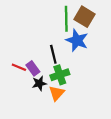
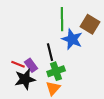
brown square: (85, 17) -> (90, 24), moved
black star: (39, 83) -> (25, 79), moved, size x1.5

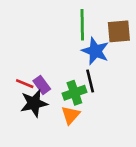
brown square: (90, 24) -> (119, 31), turned -36
black line: (50, 52) -> (90, 81), moved

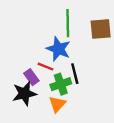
blue star: (95, 51) -> (58, 49), moved
red line: (25, 84) -> (46, 67), moved

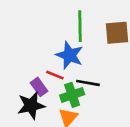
black line: (75, 74) -> (88, 83), turned -66

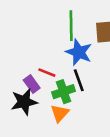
blue star: (69, 55) -> (79, 52), moved
black line: (88, 83) -> (79, 80), turned 60

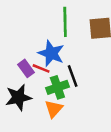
blue star: (79, 52) -> (51, 53), moved
purple rectangle: (32, 84) -> (26, 68), moved

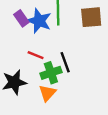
blue star: (51, 53) -> (39, 21), moved
purple rectangle: (26, 68) -> (21, 18), moved

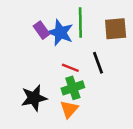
red line: (36, 55) -> (70, 68), moved
black line: (65, 62) -> (98, 63), moved

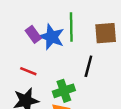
black line: (98, 63) -> (88, 66), turned 35
red line: (70, 68) -> (28, 71), moved

